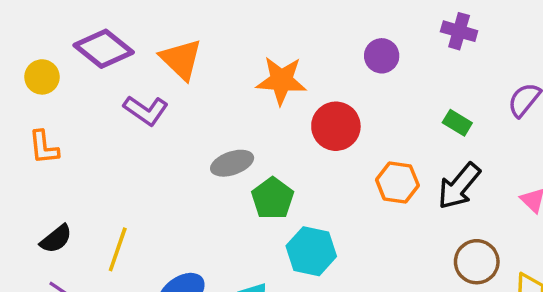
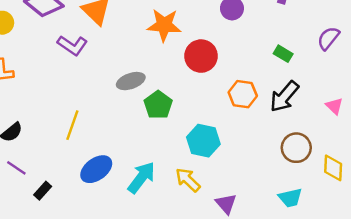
yellow line: (118, 249) -> (72, 125), moved
cyan hexagon: (311, 251) -> (203, 141), moved

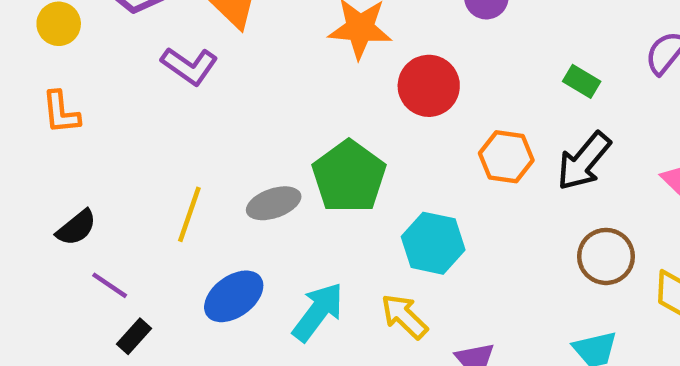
gray ellipse: (131, 81) -> (274, 203), moved
green pentagon: (158, 105) -> (349, 177), size x1.4
purple line: (16, 168) -> (110, 285), moved

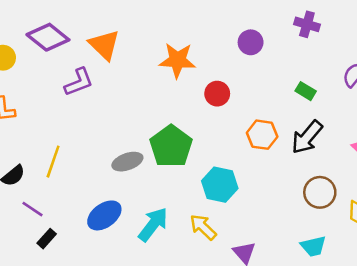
purple L-shape: (189, 66) -> (79, 82), turned -56
red circle: (429, 86) -> (217, 94), size x0.7
yellow line: (189, 214) -> (53, 162), moved

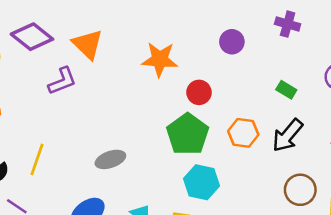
green pentagon: (171, 146) -> (188, 134), moved

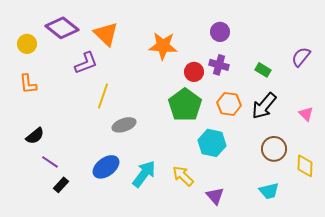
purple cross: (288, 24) -> (219, 65), moved
yellow line: (37, 159) -> (103, 96), moved
cyan hexagon: (202, 182) -> (212, 143), moved

